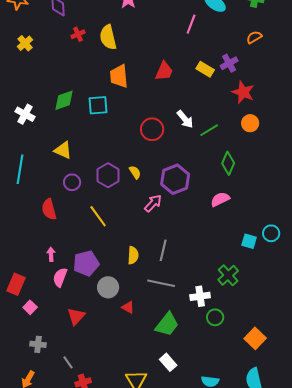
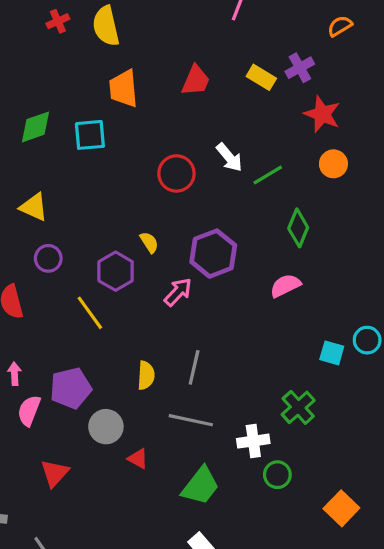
purple hexagon: (108, 175) -> (116, 271), moved

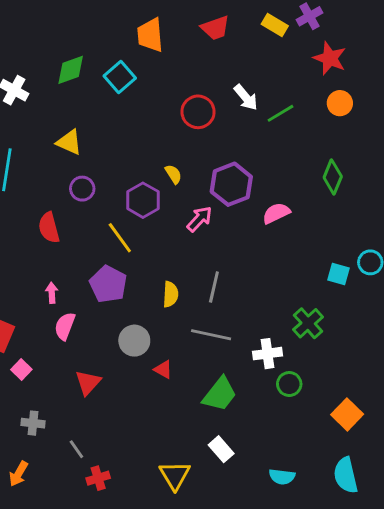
red trapezoid: (196, 81) -> (215, 28), turned 48
cyan square: (90, 135) -> (120, 77), turned -36
green diamond: (298, 228) -> (333, 177), moved
pink semicircle: (285, 286) -> (276, 213), moved
purple pentagon: (71, 388) -> (108, 284), moved, turned -30

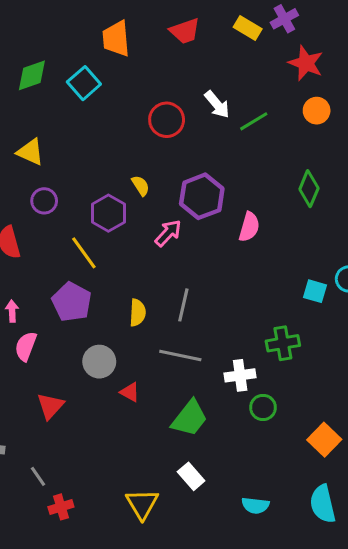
pink semicircle: (276, 213) -> (249, 227), turned 132
green cross: (308, 323) -> (283, 343), turned 32

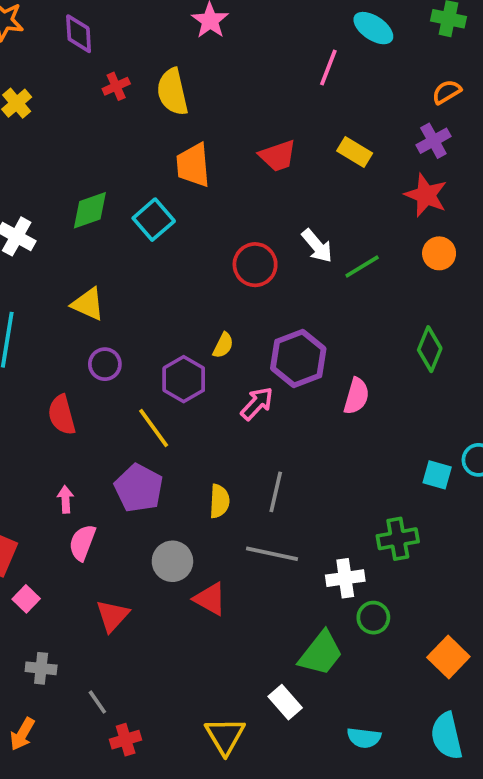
purple cross: (284, 19) -> (433, 141), moved
yellow semicircle: (141, 186) -> (223, 345), turned 60
red triangle: (130, 392) -> (210, 599), size x1.4
green trapezoid: (190, 418) -> (321, 653), moved

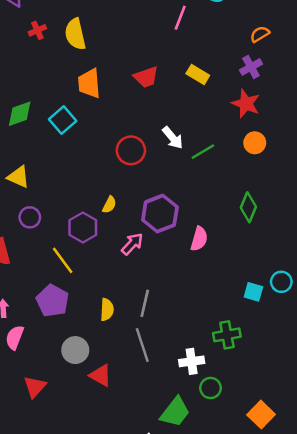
gray line: (272, 554) -> (142, 345), turned 60

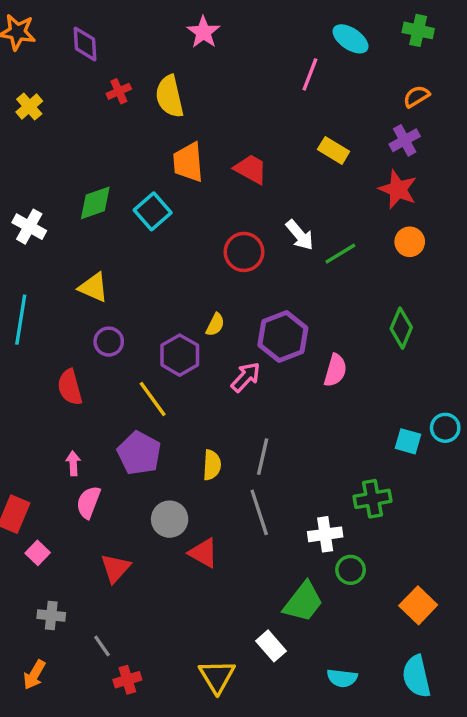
red trapezoid: (146, 77) -> (251, 169), moved, turned -132

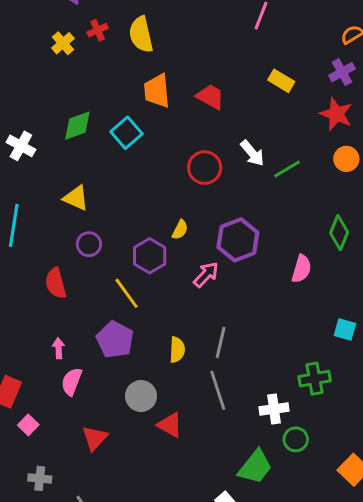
yellow cross: (29, 107) -> (63, 43), moved
pink semicircle: (335, 370) -> (302, 269), moved

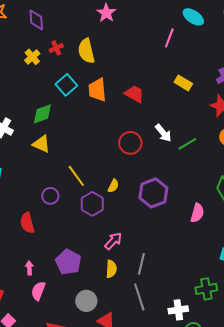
cyan square: (127, 133) -> (66, 85), moved
yellow triangle: (76, 198) -> (41, 144), moved
pink arrow: (206, 275) -> (113, 241), moved
yellow line: (127, 293) -> (76, 176), moved

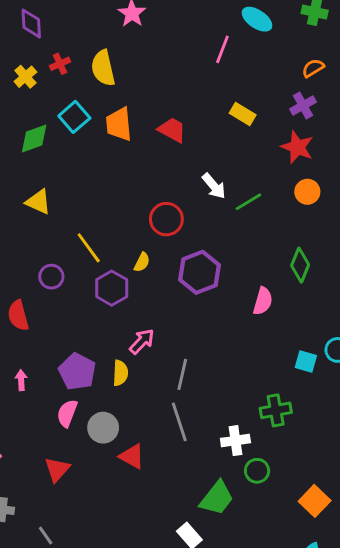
green diamond: (42, 114) -> (34, 139), moved
red circle: (130, 143) -> (166, 219), moved
yellow semicircle: (111, 269) -> (120, 373), moved
pink semicircle: (38, 291) -> (67, 413), moved

